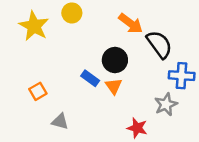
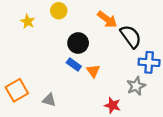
yellow star: (34, 26) -> (28, 22), size x0.6
black circle: (115, 60) -> (78, 43), moved
orange square: (38, 91) -> (17, 90), moved, size x1.5

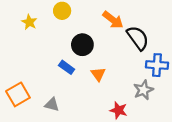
blue rectangle: (74, 64) -> (67, 67), moved

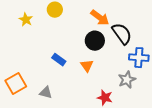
black circle: (82, 45) -> (95, 41), moved

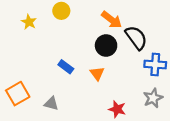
gray star: (127, 80) -> (153, 98), moved

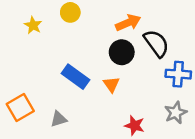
orange arrow: (112, 20) -> (128, 23), turned -60
blue rectangle: (66, 67) -> (75, 77), size x1.5
gray triangle: (51, 104) -> (59, 119), turned -32

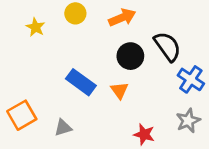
orange arrow: (128, 23) -> (122, 18), moved
blue cross: (178, 74) -> (191, 79), turned 30

